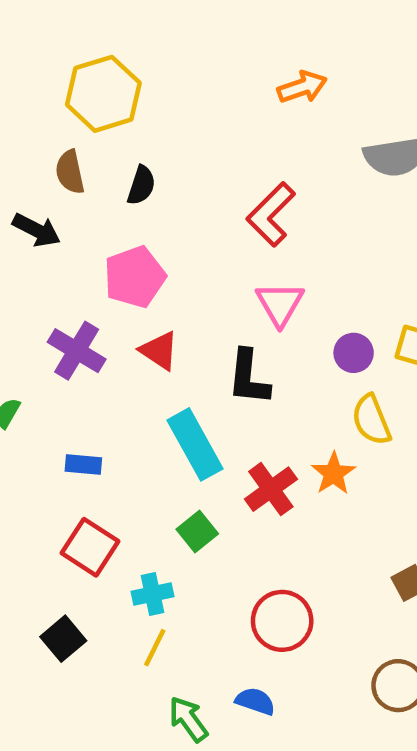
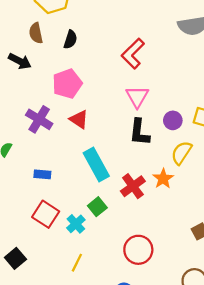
black L-shape: (249, 377) -> (139, 132), moved
yellow semicircle: (371, 420) -> (181, 153), turned 55
cyan cross: (153, 594) -> (76, 224), moved, turned -30
black square: (63, 639) -> (15, 258), moved

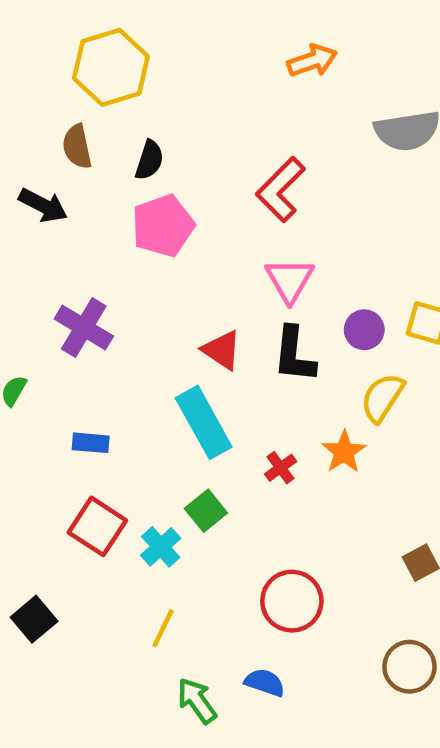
pink pentagon: (67, 84) -> (163, 226), moved
red triangle: (79, 119) -> (222, 350), moved
red cross: (133, 186) -> (281, 468), size x0.6

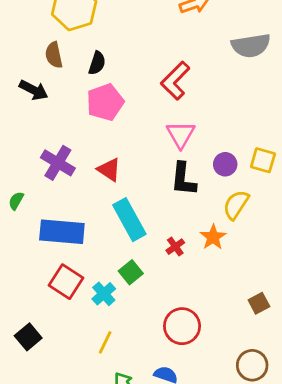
red triangle: (222, 350) -> (109, 170), moved
blue rectangle: (91, 443) -> (62, 232), size x2.0

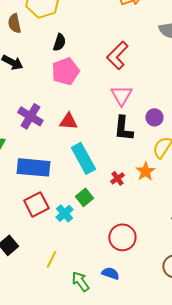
brown semicircle: (54, 55) -> (14, 23), moved
red triangle: (109, 170) -> (68, 121), turned -30
red square: (66, 282) -> (36, 204), turned 30
yellow line: (105, 342) -> (51, 259), moved

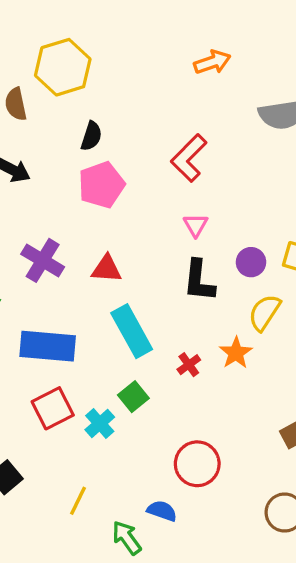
pink triangle: (121, 95) -> (196, 225), size x0.7
blue semicircle: (110, 273) -> (162, 511), moved

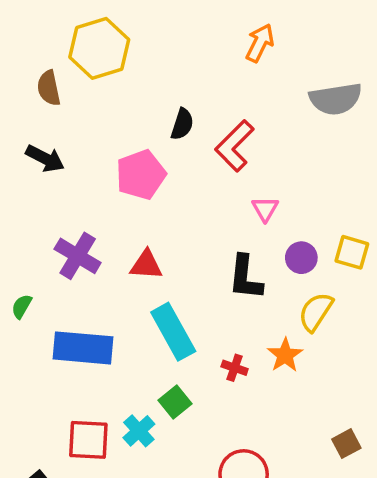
orange arrow: (212, 62) -> (260, 43), turned -45
black semicircle: (91, 136) -> (182, 124), moved
pink triangle: (196, 225) -> (265, 209), moved
red cross: (189, 365) -> (235, 368), turned -35
red square: (53, 408) -> (88, 440), moved, turned 30

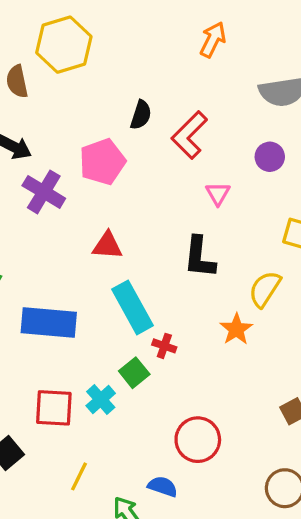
purple cross: (78, 256) -> (44, 192), moved
purple circle: (301, 258) -> (270, 157), moved
red cross: (235, 368) -> (164, 346), moved

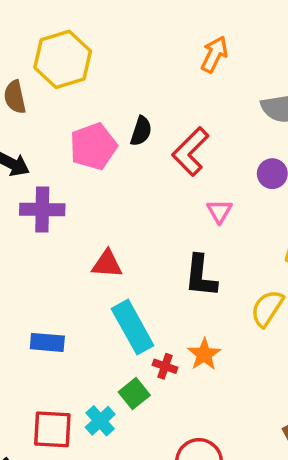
pink pentagon: (102, 162) -> (93, 146), moved
purple cross: (44, 192) -> (42, 209), turned -30
blue rectangle: (49, 322) -> (47, 342), size x0.6
orange star: (236, 329) -> (204, 354), moved

